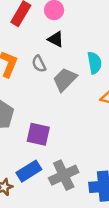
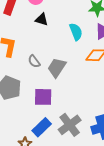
gray semicircle: (39, 64) -> (34, 61), moved
gray trapezoid: (65, 79) -> (57, 68), moved

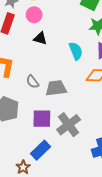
gray trapezoid: (57, 68) -> (56, 88), turned 50
gray cross: (70, 125) -> (69, 125), moved

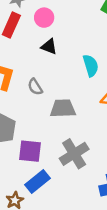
gray semicircle: (33, 82) -> (35, 87), moved
purple square: (42, 119) -> (30, 151), moved

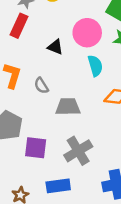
pink circle: (44, 18) -> (87, 33), moved, size x1.5
blue rectangle: (38, 181) -> (58, 186), moved, turned 30

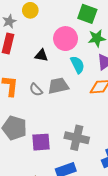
gray trapezoid: (68, 107) -> (58, 86), moved
gray cross: (78, 151) -> (77, 138), turned -35

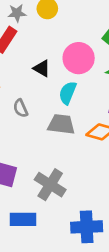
cyan semicircle: (77, 65) -> (68, 93), moved, turned -150
gray trapezoid: (58, 86) -> (61, 124), moved

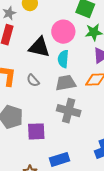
black triangle: (42, 68) -> (39, 47), size x1.6
gray cross: (50, 185) -> (69, 111), moved

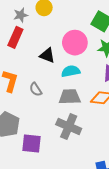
black triangle: (39, 47) -> (47, 55), size x0.7
cyan semicircle: (63, 59) -> (71, 71), turned 66

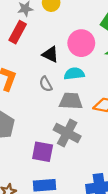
gray semicircle: (36, 89) -> (46, 84), moved
purple square: (32, 144) -> (43, 152), moved

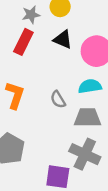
black triangle: (50, 54) -> (63, 39), moved

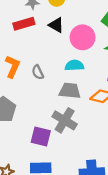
red rectangle: (23, 42) -> (24, 24), turned 42
gray semicircle: (58, 99) -> (38, 72), moved

